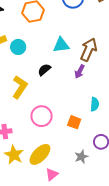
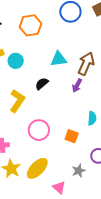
pink triangle: (52, 174) -> (59, 187), moved, turned -40

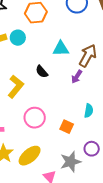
cyan circle: (16, 61) -> (18, 38), moved
black semicircle: (42, 84) -> (42, 72), turned -96
gray star: (79, 171) -> (71, 162), size x1.5

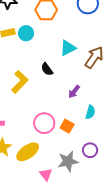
cyan triangle: (61, 49) -> (68, 48), turned -30
purple arrow: (77, 77) -> (74, 92), moved
pink circle: (35, 118) -> (44, 123), moved

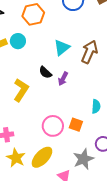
purple arrow: (74, 92) -> (63, 79), moved

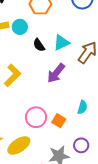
black semicircle: (45, 72) -> (39, 45), moved
purple arrow: (63, 79) -> (56, 73), size x1.5

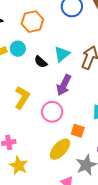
pink circle: (36, 117) -> (52, 112), moved
yellow ellipse: (19, 145) -> (60, 149), moved

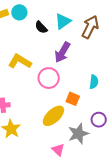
yellow L-shape: (22, 97) -> (20, 61), turned -95

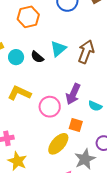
cyan circle: (19, 12) -> (16, 57), moved
purple arrow: (62, 52) -> (73, 94), moved
cyan semicircle: (94, 82) -> (95, 106), turned 112

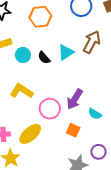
brown arrow: (86, 52) -> (92, 42), moved
yellow ellipse: (58, 144) -> (30, 134), moved

